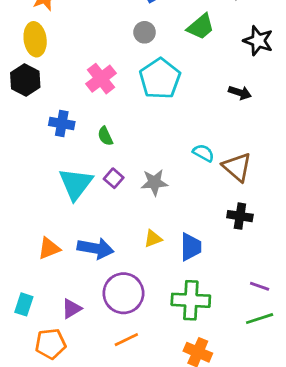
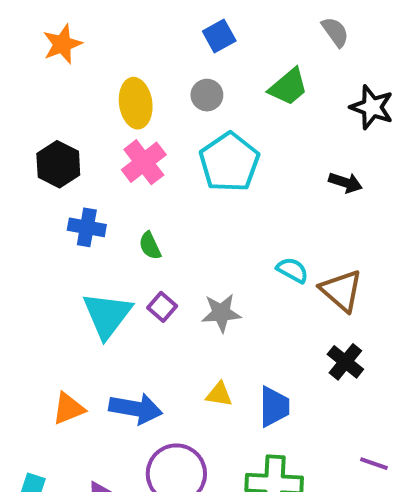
yellow ellipse: (35, 39) -> (136, 103), moved
black hexagon: (25, 80) -> (58, 164), moved
black cross: (240, 216) -> (345, 362), turned 30
yellow triangle: (153, 239) -> (219, 394), turned 30

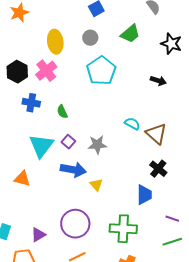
pink cross: (144, 162) -> (46, 71), moved
yellow triangle: (219, 394) -> (96, 185), turned 40
blue trapezoid: (274, 407) -> (144, 195), moved
orange triangle: (68, 409) -> (22, 179), moved, turned 36
blue arrow: (136, 409) -> (73, 170), moved

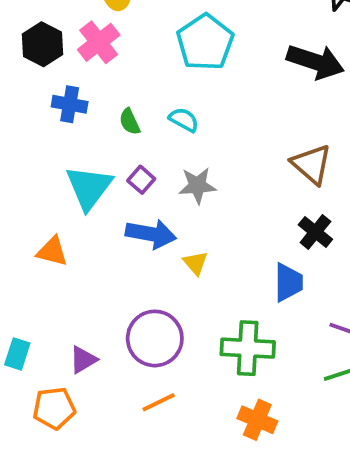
black arrow: (158, 81) -> (315, 62), size x1.8
cyan semicircle: (132, 124) -> (184, 120), moved

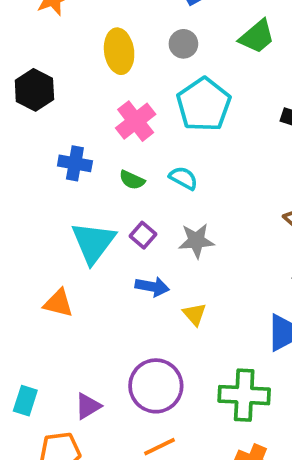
pink cross: (99, 42) -> (136, 121), moved
black hexagon: (43, 44) -> (34, 90), moved
green semicircle: (130, 122) -> (132, 180), turned -40
blue arrow: (151, 234) -> (152, 287), size x0.7

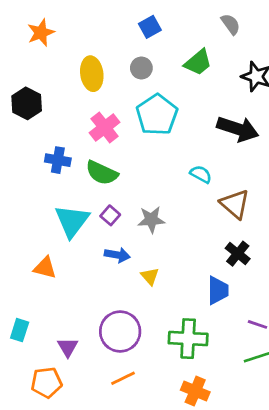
cyan semicircle: (183, 178) -> (201, 174), moved
green semicircle: (132, 180) -> (102, 173), size x1.6
cyan rectangle: (25, 401) -> (20, 330), moved
purple triangle: (88, 406) -> (68, 347), turned -30

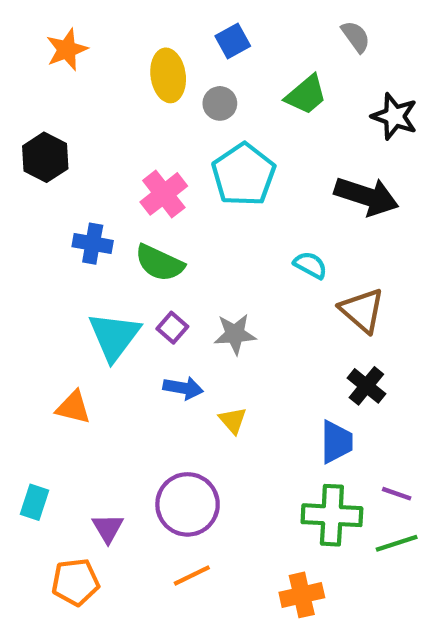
yellow ellipse: (92, 74) -> (168, 75), moved
green cross: (188, 339) -> (332, 515), moved
orange cross: (195, 391) -> (302, 595), turned -36

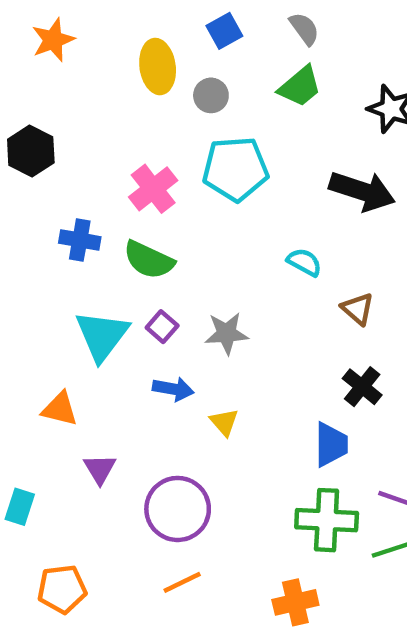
gray semicircle: (356, 37) -> (304, 29), moved
cyan pentagon: (244, 175) -> (235, 169), turned 30
brown triangle: (362, 310) -> (358, 309), size x0.7
purple triangle: (108, 528) -> (100, 469), moved

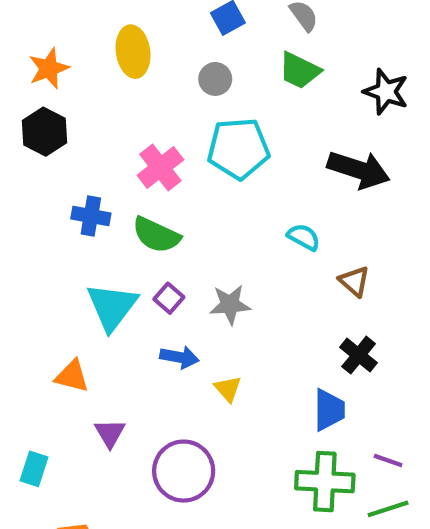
orange star: (53, 40) -> (49, 68), moved
yellow ellipse: (158, 67) -> (133, 52), moved
green trapezoid: (300, 87) -> (300, 71), turned 66

